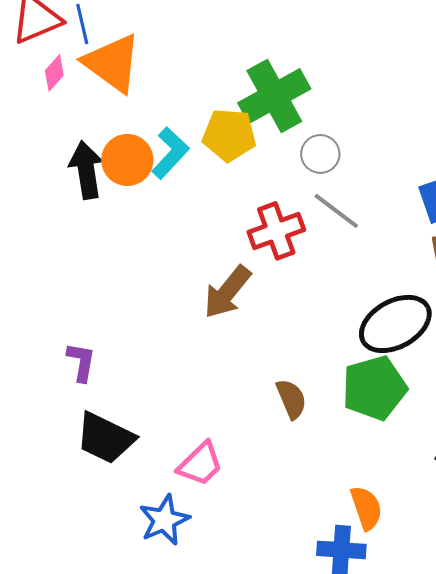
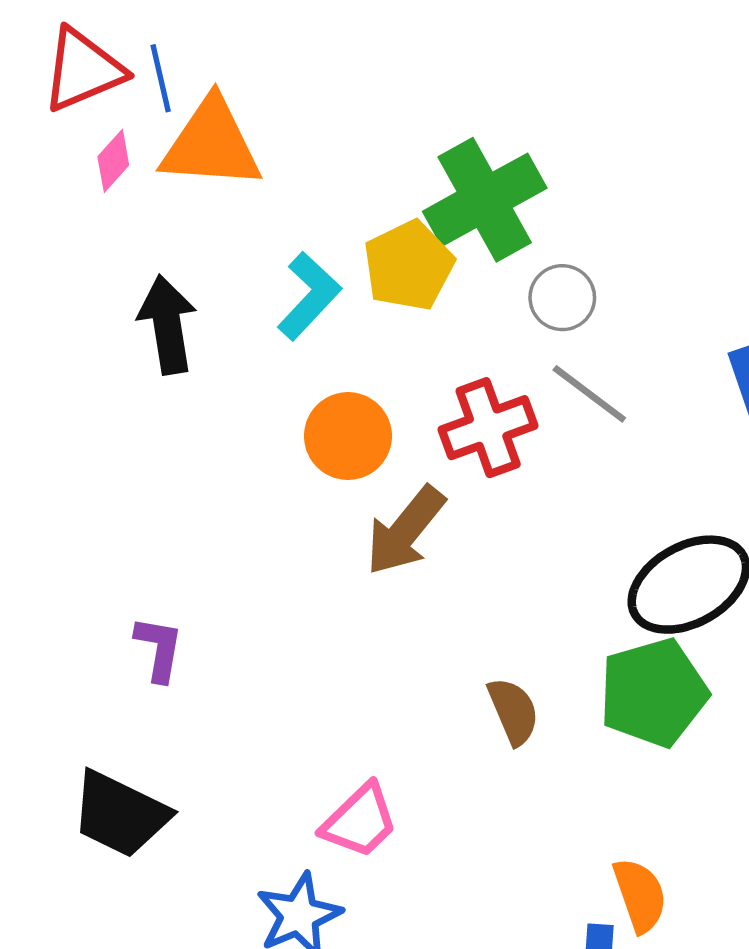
orange triangle: (112, 63) -> (211, 144), turned -32
yellow pentagon: (229, 135) -> (409, 266), turned -30
orange circle: (127, 160) -> (348, 436), moved
black trapezoid: (105, 438) -> (120, 814), moved

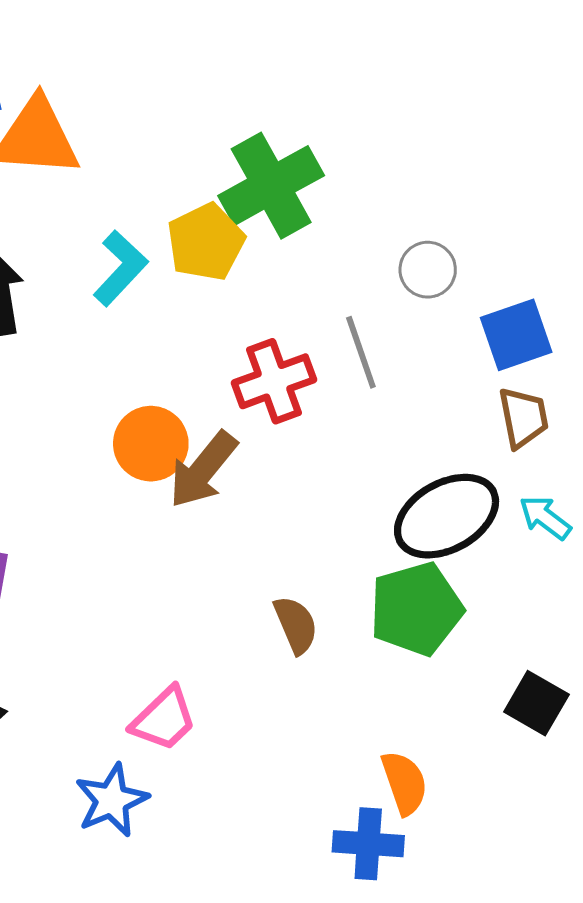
gray circle: (562, 298) -> (428, 270), moved
gray line: (589, 394) -> (361, 352), turned 34
orange circle: (348, 436) -> (151, 444), moved

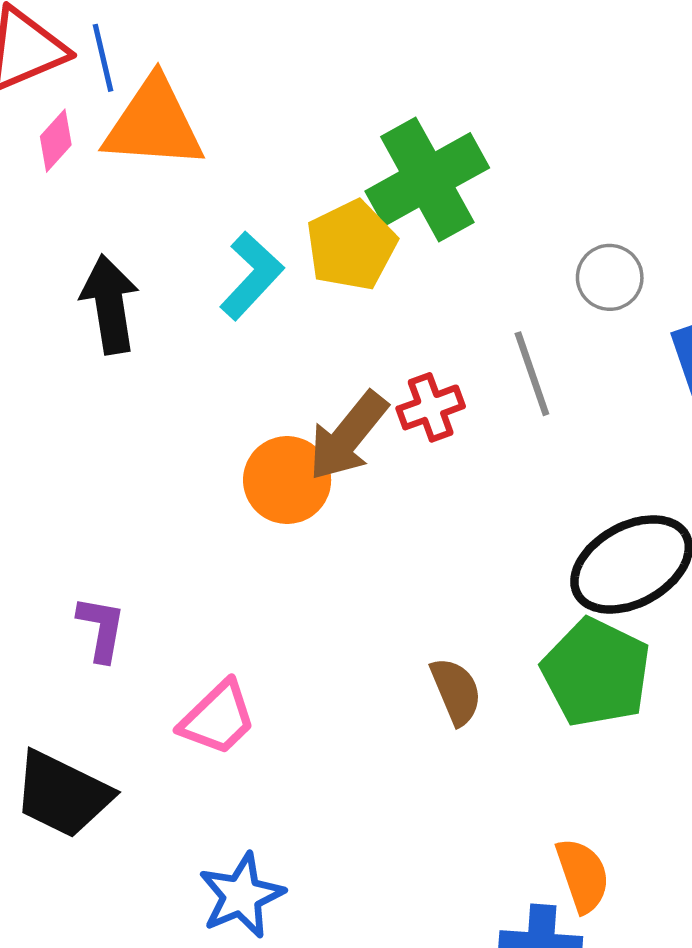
red cross: (274, 381) -> (431, 407), size x0.7
brown arrow: (203, 470) -> (348, 436), moved
green pentagon: (416, 609) -> (596, 673), turned -30
pink trapezoid: (164, 719) -> (218, 718), moved

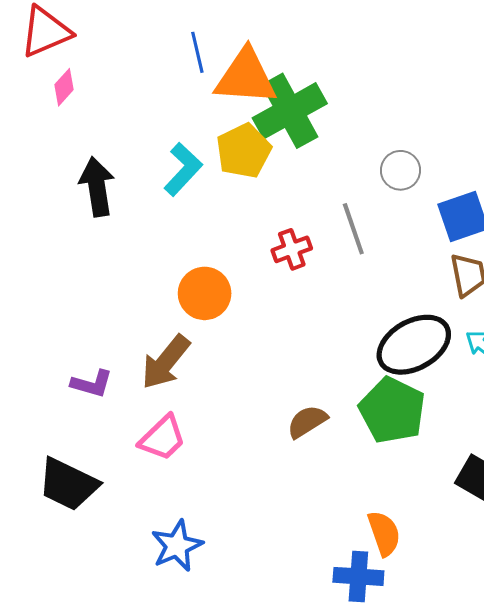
blue line: (103, 58) -> (197, 52), moved
orange triangle: (154, 124) -> (246, 77), moved
brown arrow: (348, 436) -> (166, 362), moved
purple L-shape: (101, 629) -> (92, 384), turned 96
brown semicircle: (456, 691) -> (307, 422), turned -99

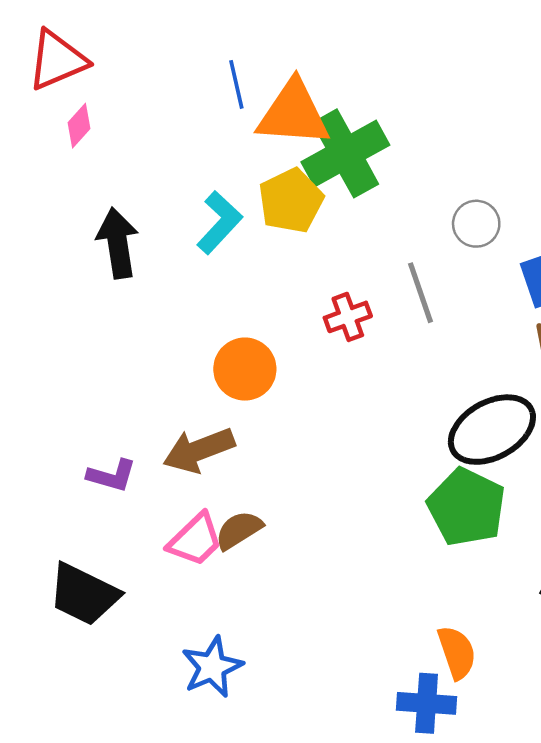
brown arrow: (166, 362) -> (199, 450), turned 30
brown semicircle: (307, 422) -> (239, 530), moved

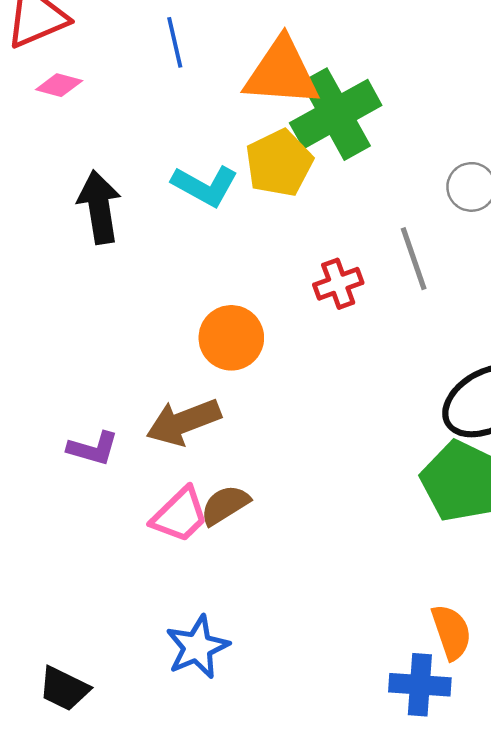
blue line: (236, 84) -> (175, 42), moved
pink diamond: (79, 126) -> (59, 85), turned 63
cyan L-shape: (219, 222) -> (205, 186), turned 76
black trapezoid: (84, 594) -> (64, 689), moved, size x0.7

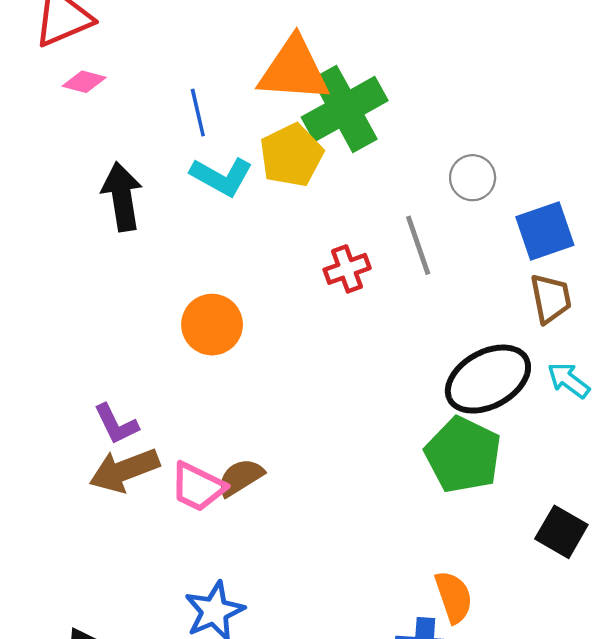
blue line: (175, 42) -> (198, 113), moved
orange circle: (231, 338) -> (212, 325), moved
brown arrow: (184, 422) -> (124, 470), moved
purple L-shape: (93, 448) -> (116, 424), turned 48
pink trapezoid: (180, 515) -> (198, 487), turned 70

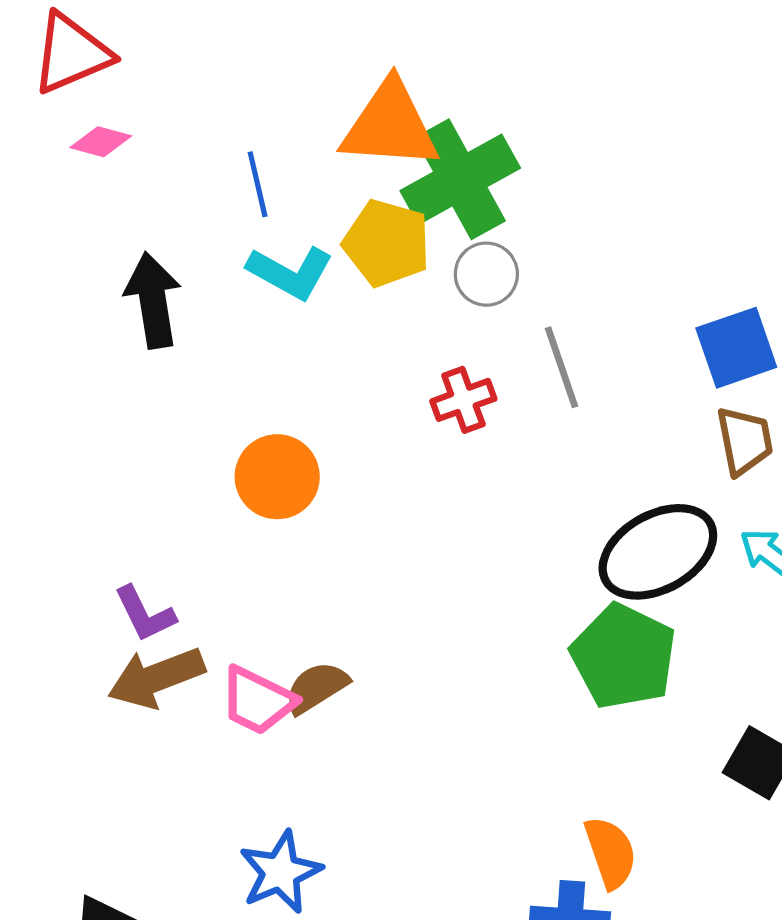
yellow pentagon: (291, 155) -> (387, 243), turned -30
gray circle: (473, 178) -> (486, 274), moved

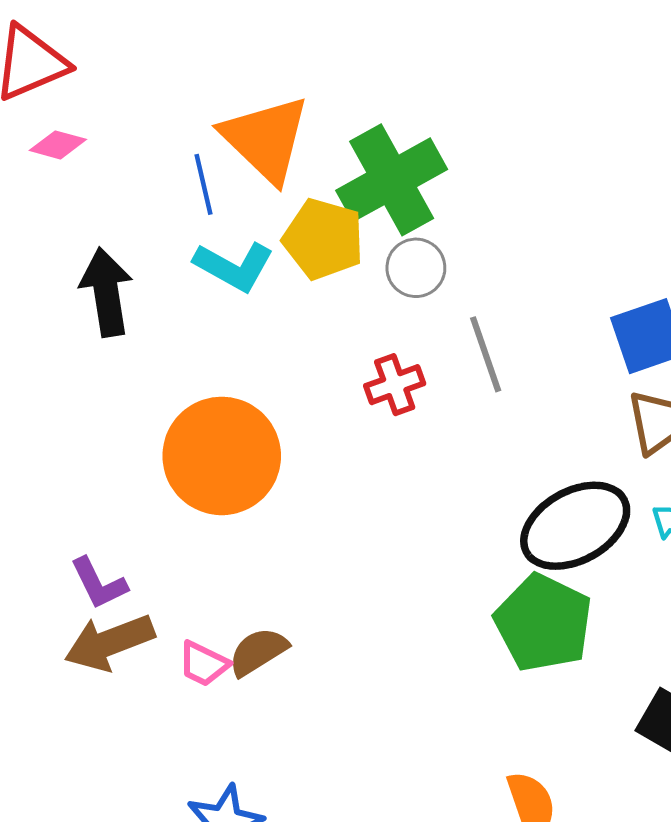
orange triangle: (390, 125) -> (266, 139), moved, turned 40
orange circle: (277, 477) -> (222, 456), size x1.5
pink trapezoid: (258, 701) -> (203, 664), size x0.7

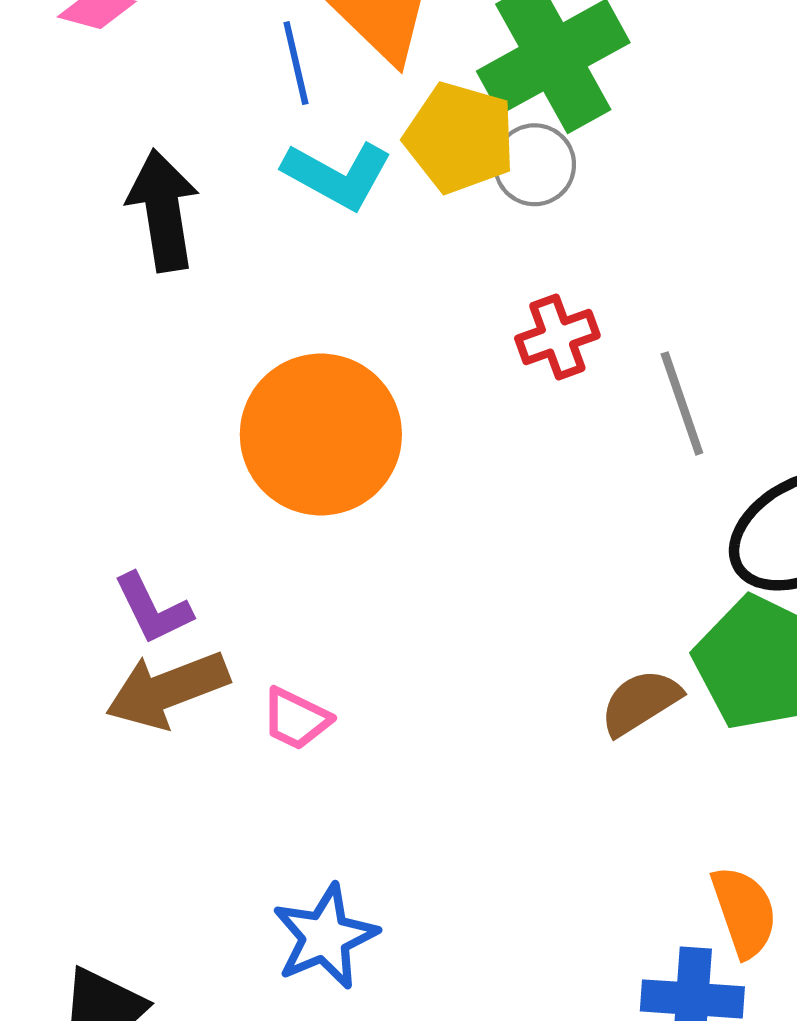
gray circle: (416, 268) -> (535, 165), moved
gray line: (486, 354) -> (682, 403), moved
brown semicircle: (258, 652) -> (640, 702), moved

